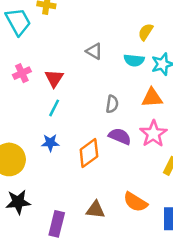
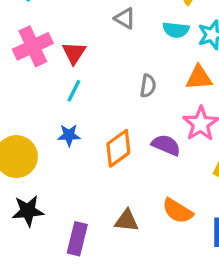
pink cross: (22, 73) -> (33, 46), size x1.6
purple semicircle: (120, 136) -> (166, 145), moved

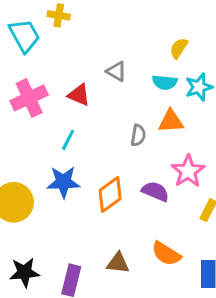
red triangle: (74, 53) -> (79, 95), moved, turned -40
orange triangle: (199, 78) -> (171, 121), moved
blue star: (69, 135) -> (63, 182), size x1.5
black star: (28, 211) -> (24, 272), moved

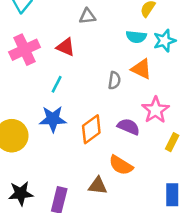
gray triangle: (116, 71) -> (87, 16), moved, turned -36
orange triangle: (171, 121) -> (141, 69), turned 30
orange semicircle: (166, 254) -> (121, 165), moved

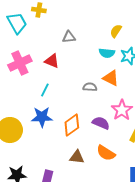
gray semicircle: (114, 80) -> (90, 87), turned -96
orange semicircle: (121, 165) -> (106, 153), moved
brown triangle: (98, 186) -> (77, 157), moved

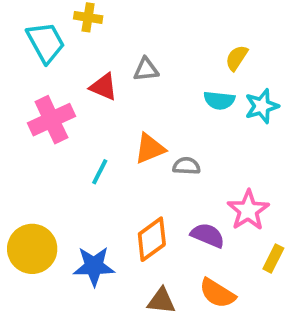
red triangle: (52, 61) -> (104, 87), moved
orange triangle: (111, 78) -> (150, 149), moved, turned -48
blue star: (42, 117) -> (94, 266), moved

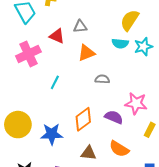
yellow semicircle: (237, 58) -> (130, 20), size x1.5
orange triangle: (150, 149) -> (86, 53), moved
pink star: (248, 210) -> (136, 103), turned -30

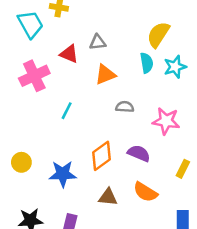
cyan semicircle: (120, 43) -> (147, 63), turned -105
pink star: (136, 103) -> (166, 121), moved
yellow circle: (18, 125) -> (21, 162), size x0.6

